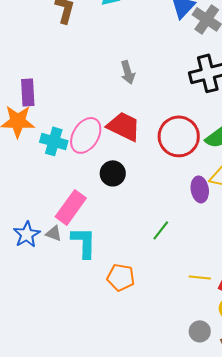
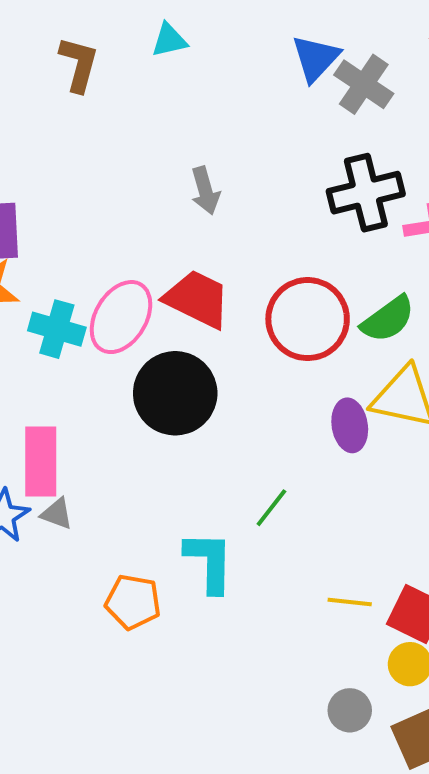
black circle: (113, 173) -> (175, 393), size x1.6
pink rectangle: (71, 207) -> (41, 462), moved, turned -36
cyan L-shape: (84, 242) -> (209, 562), moved
orange pentagon: (121, 277) -> (133, 602), moved

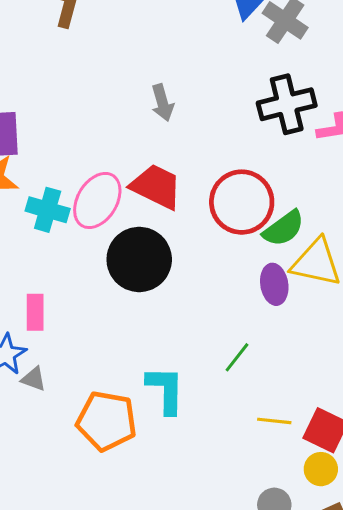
green semicircle: (388, 319) -> (284, 228), moved
pink rectangle: (41, 462) -> (35, 312), size x0.7
green line: (271, 508) -> (237, 357), moved
gray triangle: (57, 514) -> (34, 379), moved
orange pentagon: (133, 602) -> (107, 421), size x1.4

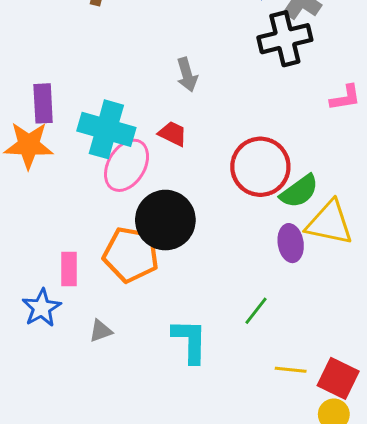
black cross: (287, 104) -> (285, 39), moved
red trapezoid: (156, 186) -> (173, 134), moved, size x0.6
cyan cross: (48, 210) -> (106, 129), moved, size x1.4
gray triangle: (34, 379) -> (101, 331), moved, turned -40
orange pentagon: (107, 421) -> (131, 255), moved

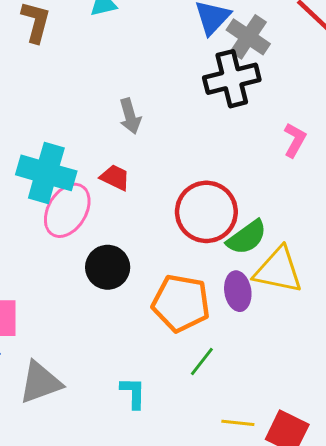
pink L-shape: (345, 98) -> (295, 140), turned -52
black circle: (165, 220) -> (108, 267), size x0.7
orange pentagon: (131, 255) -> (181, 303), moved
gray triangle: (101, 331) -> (40, 382), size x1.8
cyan L-shape: (190, 341) -> (133, 393), size x0.7

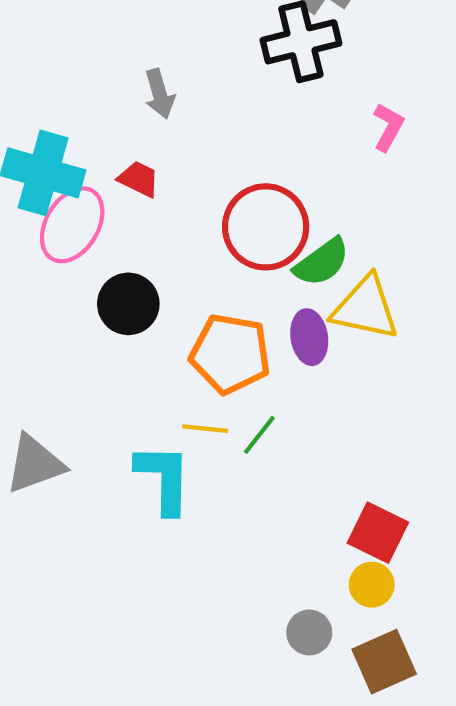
cyan L-shape: (133, 393) -> (164, 479), size x1.6
yellow line: (238, 423) -> (205, 429), moved

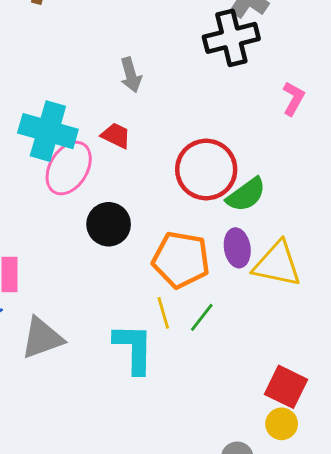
yellow triangle: (365, 308) -> (277, 264), moved
yellow line: (205, 429) -> (163, 313), turned 68

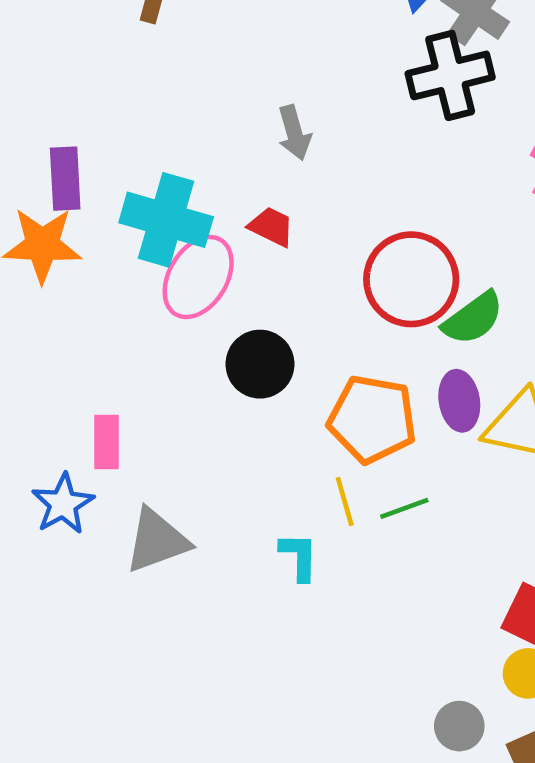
green line: (202, 317) -> (404, 508), turned 32
cyan L-shape: (134, 348) -> (299, 557), size x0.6

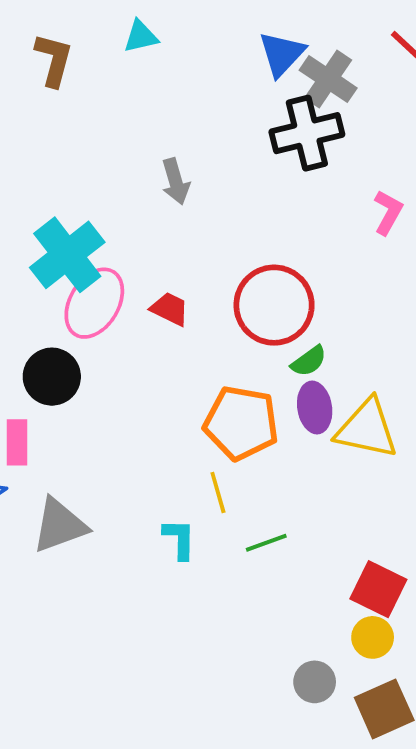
cyan cross: (166, 220) -> (67, 255), turned 36
red trapezoid: (271, 227) -> (170, 309), moved
green semicircle: (473, 318) -> (309, 361), moved, size x0.7
black circle: (260, 364) -> (52, 377), moved
green line: (404, 508) -> (266, 543), moved

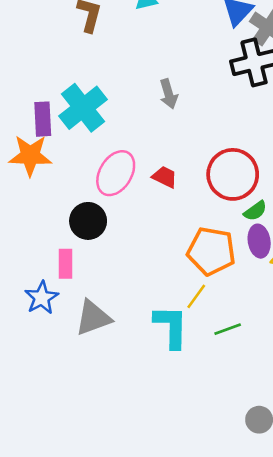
cyan cross: (67, 255) -> (83, 108), moved
yellow line: (218, 493) -> (196, 296), turned 52
cyan L-shape: (179, 539) -> (171, 327), size x1.6

